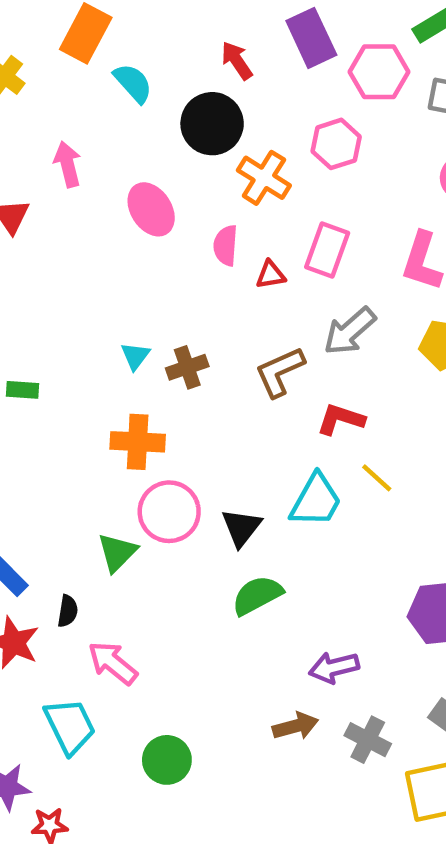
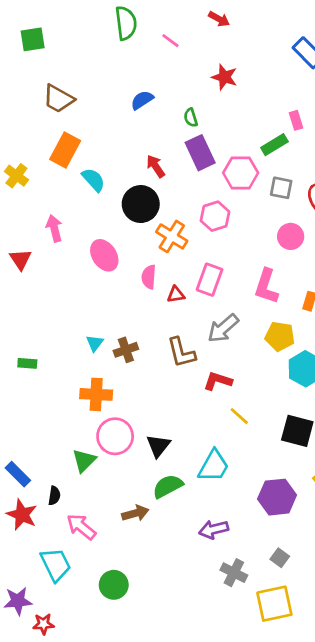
brown L-shape: (280, 372) -> (181, 353), turned -80
cyan trapezoid: (316, 500) -> (214, 466), moved
brown arrow: (296, 726) -> (135, 513), moved

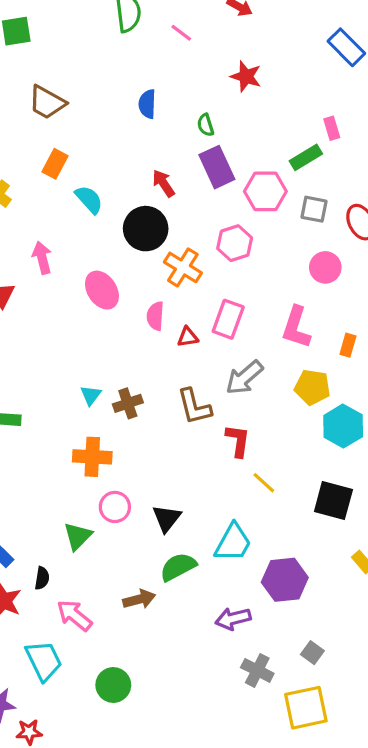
blue semicircle: (142, 100) -> (147, 104), turned -55
orange rectangle: (65, 150) -> (55, 164), size x0.7
red L-shape: (218, 381) -> (238, 441), turned 80
pink circle: (115, 436) -> (115, 507), size x0.7
purple hexagon: (277, 497) -> (285, 580), moved

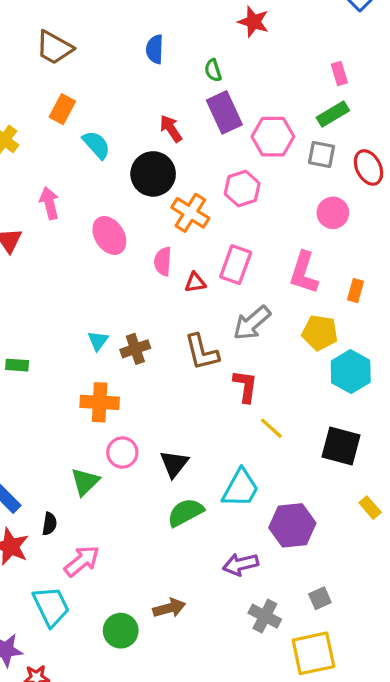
green rectangle: (306, 157) -> (333, 114), moved
brown arrow: (139, 599) -> (169, 608), moved
pink arrow: (74, 615) -> (82, 561), turned 102
gray square: (312, 653) -> (320, 598), turned 30

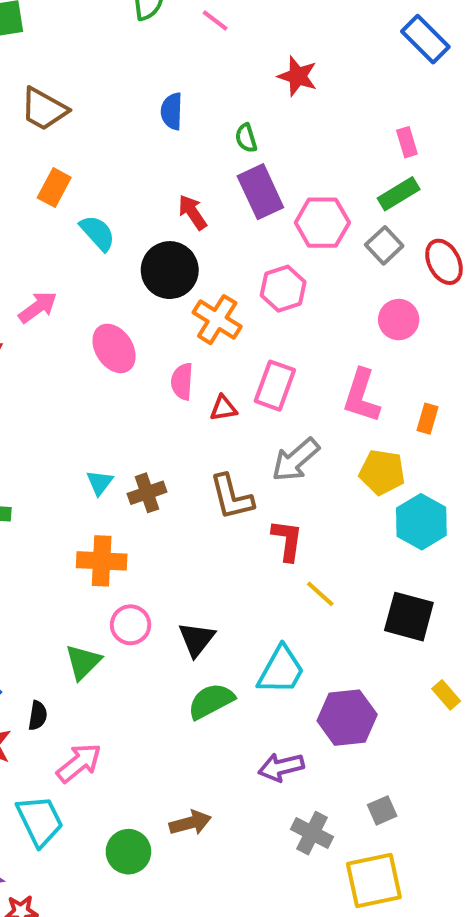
gray square: (322, 155) -> (384, 245), turned 36
pink arrow: (49, 203) -> (38, 307), turned 68

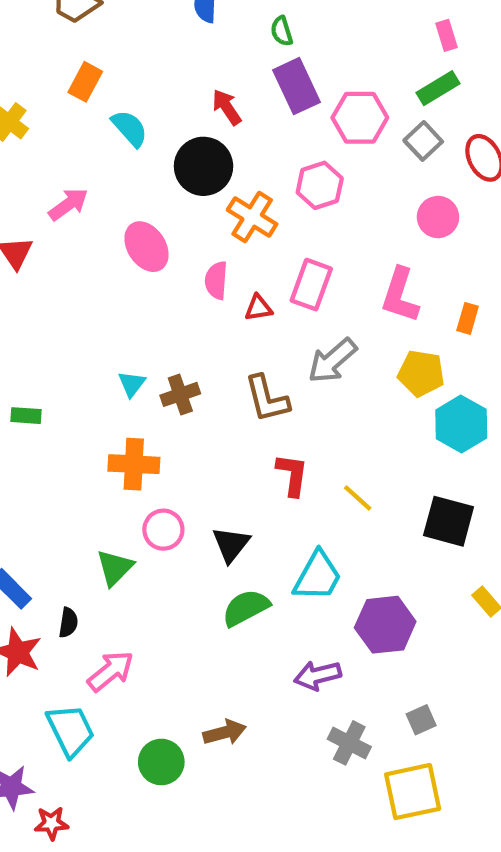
red L-shape: (287, 540) -> (292, 475), moved

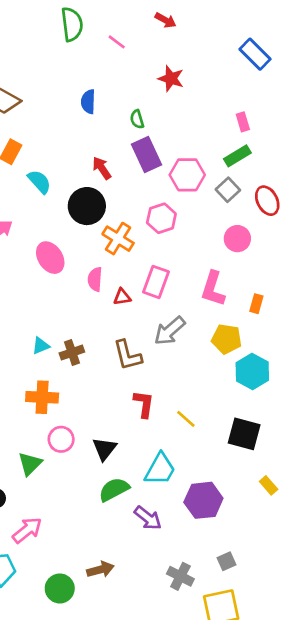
cyan triangle: (132, 384) -> (41, 346), turned 30
purple arrow: (318, 675) -> (148, 518), moved, turned -128

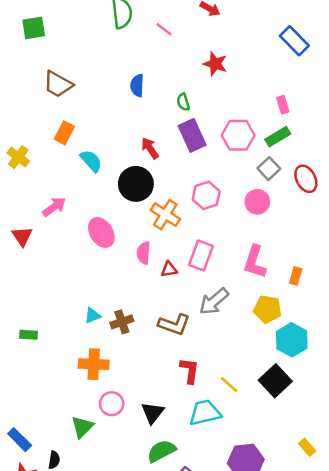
pink hexagon: (187, 175) -> (238, 135), moved
pink circle: (237, 239) -> (257, 202), moved
brown L-shape: (128, 355) -> (174, 324), turned -56
black square: (244, 434) -> (275, 381), moved, turned 32
cyan trapezoid: (160, 469) -> (205, 413), moved, turned -132

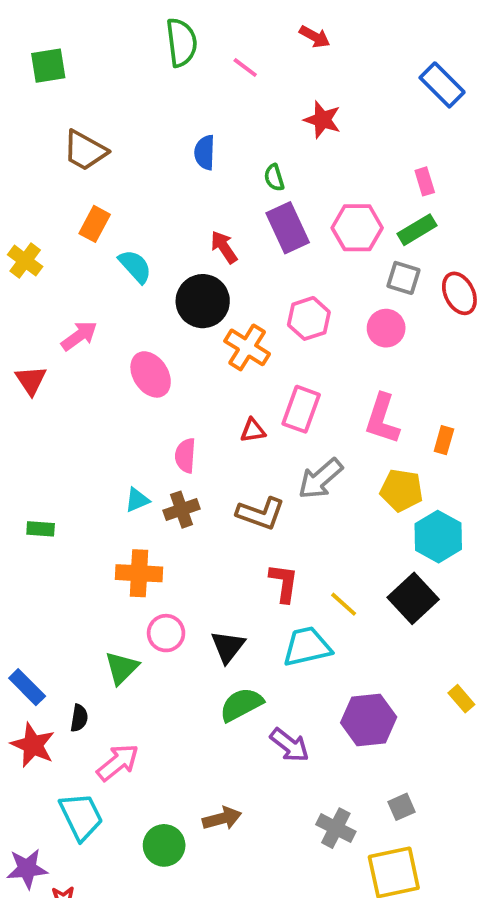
gray square: (269, 169) -> (403, 278), turned -30
pink semicircle: (144, 253) -> (185, 456), moved

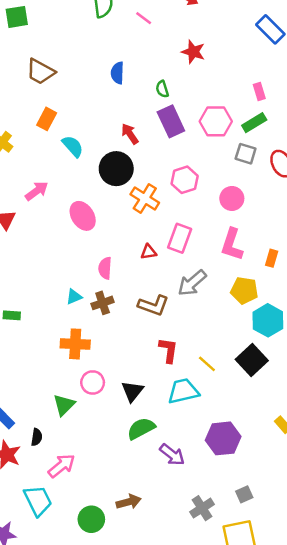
pink circle: (386, 328) -> (232, 198), moved
gray cross: (336, 828) -> (202, 508), turned 30

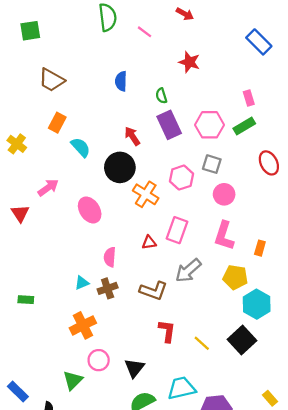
gray square: (246, 154) -> (212, 164), moved
orange cross: (75, 344) -> (83, 325), turned -30
cyan trapezoid: (183, 391) -> (181, 388), moved

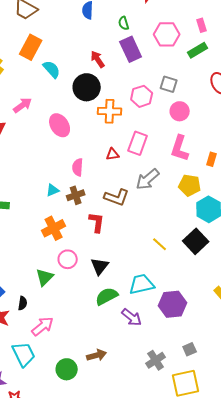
orange rectangle: (57, 123) -> (31, 47), size x1.4
pink hexagon: (210, 125) -> (167, 34), moved
orange cross: (146, 194) -> (110, 111), turned -30
red L-shape: (167, 331) -> (97, 222), moved

